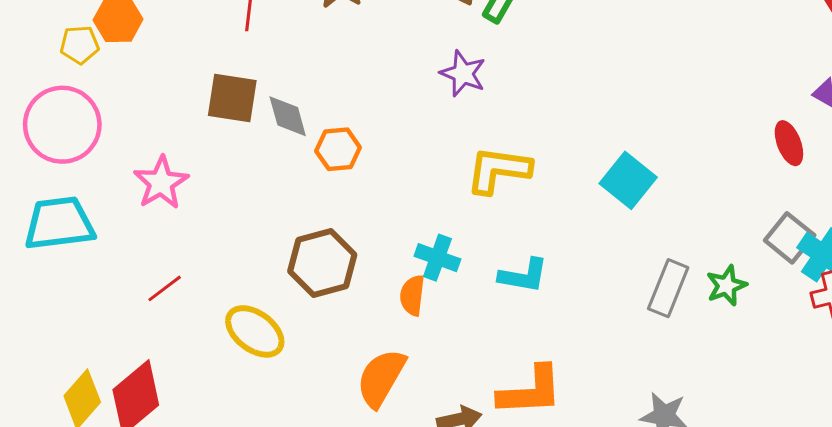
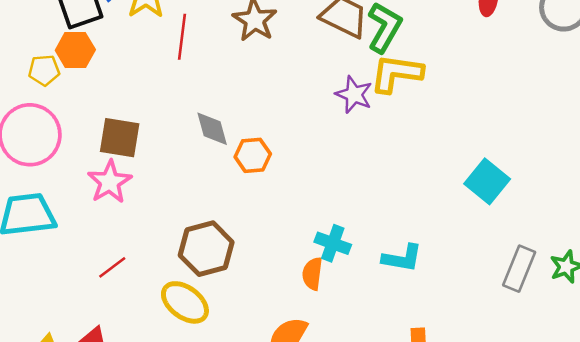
brown square: (232, 98) -> (120, 138), moved
yellow L-shape: (498, 170) -> (396, 73), moved
brown hexagon: (322, 263) -> (206, 249), moved

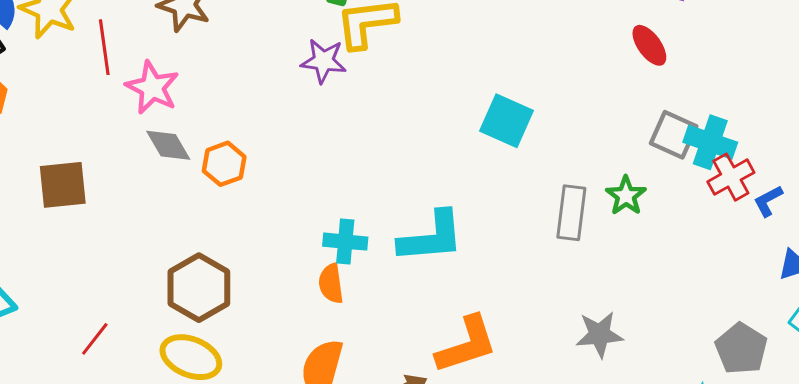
pink star: (110, 182) -> (152, 88), moved
cyan L-shape: (402, 258) -> (431, 237), size x1.4

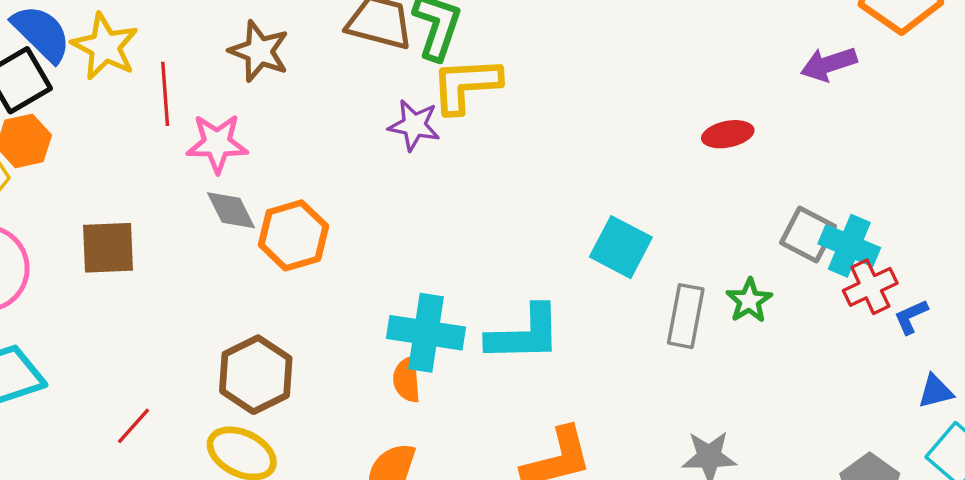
red ellipse: (649, 45) -> (728, 134), moved, turned -69
pink star: (152, 88) -> (217, 143), turned -30
cyan square: (507, 121) -> (621, 247), moved
orange hexagon: (224, 164) -> (293, 235), size x1.4
cyan cross: (345, 242) -> (426, 333), size x1.5

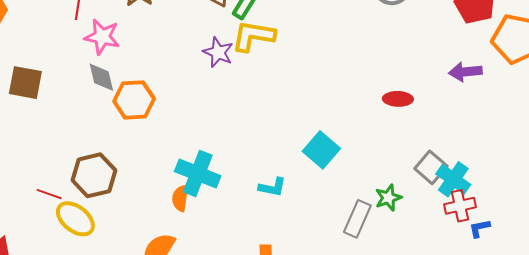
gray rectangle: (686, 316) -> (357, 219), moved
cyan L-shape: (524, 334) -> (272, 187), moved, size x0.6
red line: (133, 426) -> (49, 194), moved, turned 55

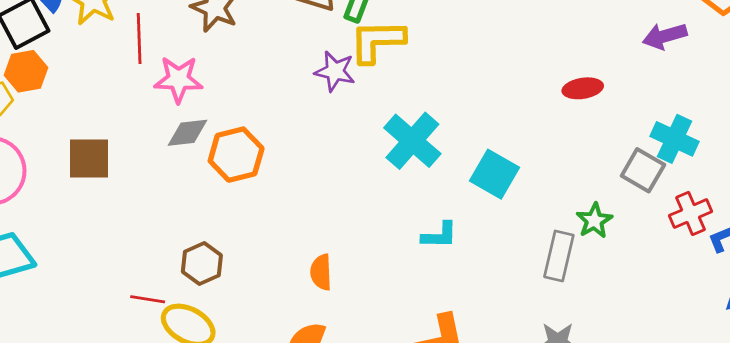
gray diamond: (101, 77) -> (188, 133), turned -72
cyan cross: (198, 174) -> (412, 141), moved, turned 30
brown hexagon: (94, 175) -> (202, 264), size x0.7
cyan cross: (453, 179) -> (675, 139), moved

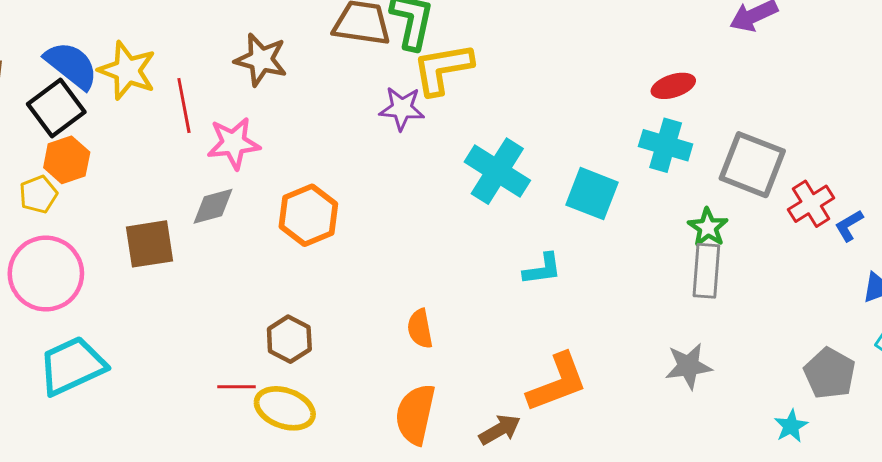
gray diamond: (188, 133) -> (213, 206), moved
cyan cross: (675, 139) -> (666, 145), moved
gray square: (643, 170) -> (752, 165), size x1.4
gray rectangle: (559, 256) -> (706, 271), moved

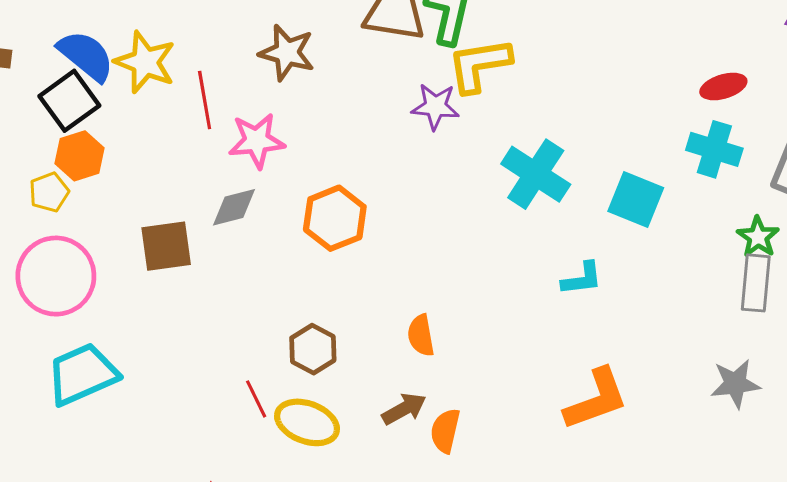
orange semicircle: (420, 329) -> (421, 335), moved
red line: (236, 387) -> (256, 399), turned 63
orange semicircle: (415, 414) -> (445, 431), size x0.7
brown arrow: (500, 430) -> (404, 409), moved

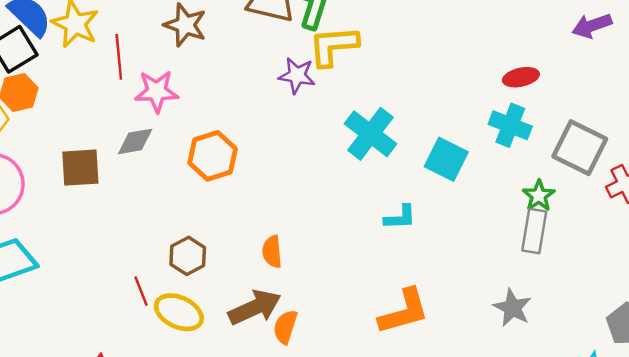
gray star: (735, 384) -> (512, 308), turned 30
brown arrow: (404, 409) -> (255, 307), size x1.5

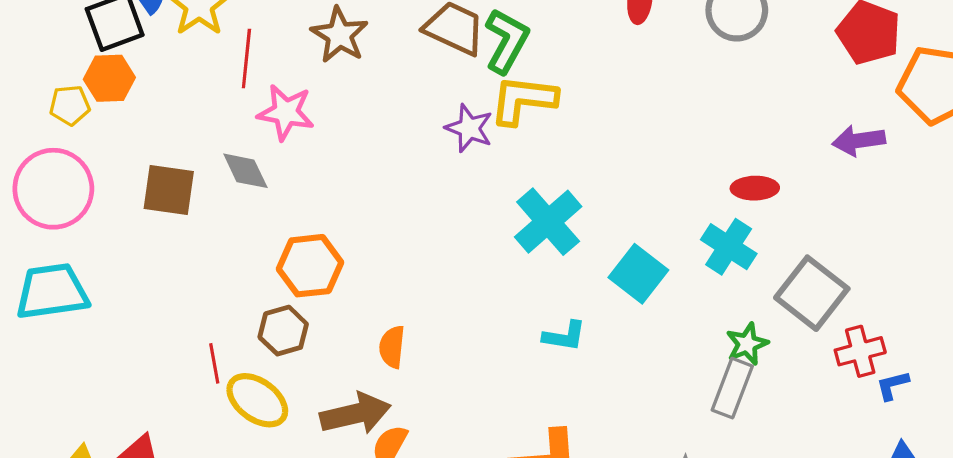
gray diamond: (135, 141) -> (245, 171), turned 63
orange hexagon: (213, 156) -> (310, 266), moved

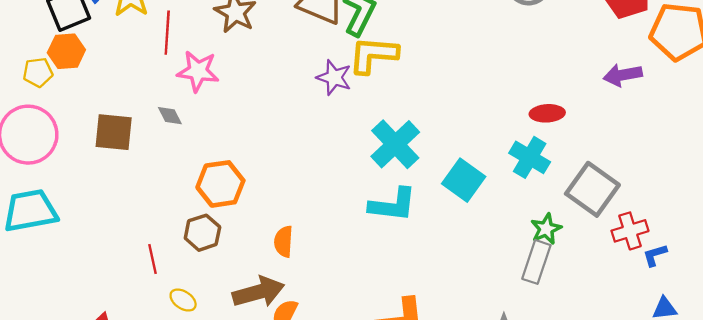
gray diamond: (245, 171) -> (170, 116), size x0.7
cyan L-shape: (564, 336) -> (393, 205), moved, size x1.5
yellow ellipse: (257, 400) -> (183, 300), moved, size x0.6

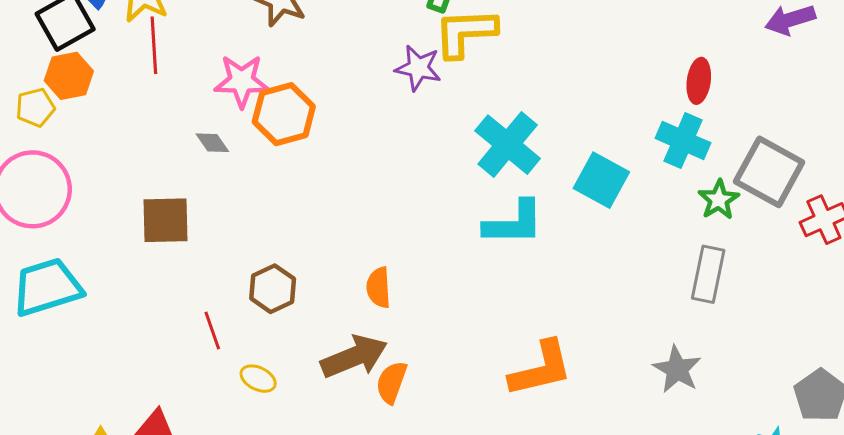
red line: (167, 33) -> (154, 45), moved
red ellipse: (547, 113) -> (699, 81), turned -72
brown square: (114, 132) -> (165, 220), moved
orange hexagon: (220, 184) -> (284, 114), moved
green star: (546, 229) -> (719, 200), moved

